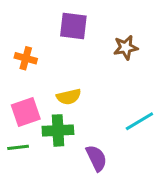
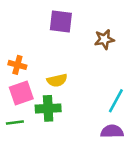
orange cross: (26, 58) -> (17, 65), moved
cyan line: (139, 121) -> (116, 101), turned -30
purple semicircle: (96, 158) -> (112, 131), moved, turned -65

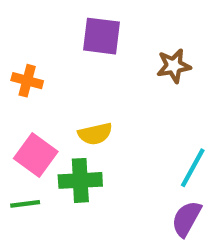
orange cross: (17, 65) -> (27, 81), moved
pink square: (21, 93) -> (36, 155), turned -35
purple semicircle: (112, 131) -> (186, 219), turned -60

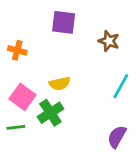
brown star: (174, 66) -> (109, 41), turned 30
cyan line: (193, 168) -> (121, 86), moved
green cross: (80, 180) -> (50, 113), turned -30

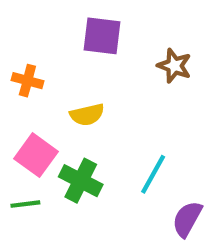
yellow semicircle: (60, 84) -> (87, 115), moved
cyan line: (121, 86) -> (153, 174), moved
green cross: (50, 113) -> (81, 181), turned -30

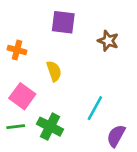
yellow semicircle: (87, 115) -> (54, 71), turned -96
green cross: (81, 181) -> (50, 127), moved

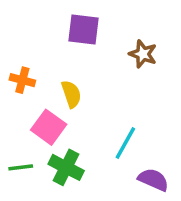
orange cross: (17, 50) -> (22, 80), moved
pink square: (22, 96) -> (49, 127), moved
purple semicircle: (116, 136) -> (153, 180), turned 85

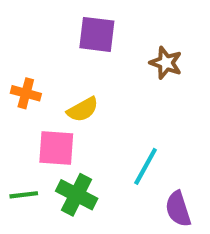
yellow semicircle: (71, 94) -> (83, 110), turned 80
pink square: (49, 127) -> (56, 148), turned -32
purple semicircle: (153, 180) -> (178, 209), turned -132

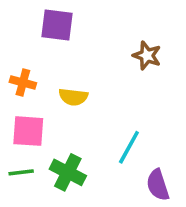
purple square: (97, 34) -> (57, 25), moved
yellow semicircle: (83, 110) -> (73, 97), turned 36
pink square: (56, 148) -> (28, 131), moved

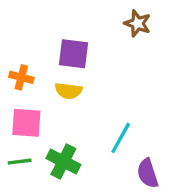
purple square: (57, 25) -> (74, 54), moved
brown star: (147, 56) -> (138, 23), moved

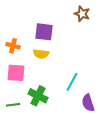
green line: (20, 162) -> (13, 105), moved

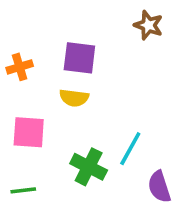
orange cross: (13, 46) -> (20, 67), moved, turned -32
green cross: (38, 96) -> (89, 167), moved

